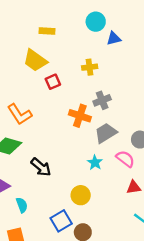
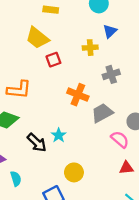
blue triangle: (114, 38) -> (110, 31), moved, turned -32
gray cross: (102, 100) -> (111, 74), moved
orange L-shape: (20, 114) -> (19, 90), turned -55
cyan star: (95, 163) -> (59, 135), moved

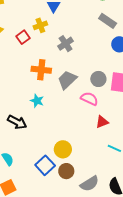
red square: (53, 60) -> (23, 37), moved
cyan star: (59, 135) -> (37, 101), moved
yellow circle: (74, 172) -> (63, 149), moved

